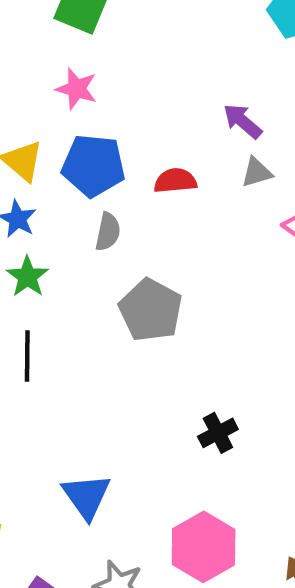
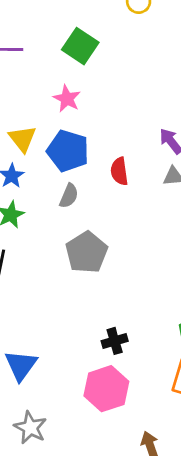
red semicircle: (175, 181) -> (119, 171), turned -104
pink hexagon: (204, 547) -> (106, 389), moved

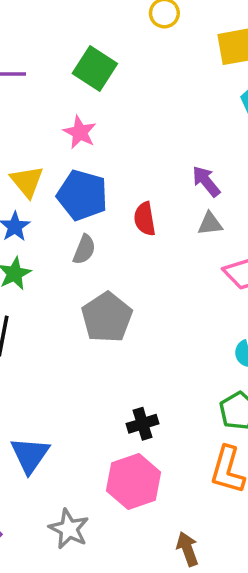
gray star: (30, 428) -> (69, 529), moved

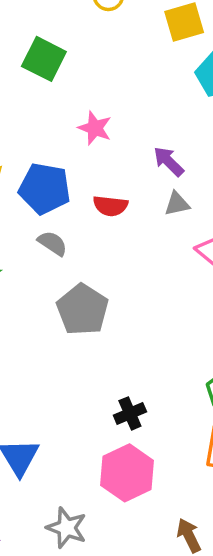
pink star: (80, 132) -> (95, 128), moved
red semicircle: (145, 219) -> (110, 206), turned -68
gray semicircle: (84, 249) -> (52, 243), turned -72

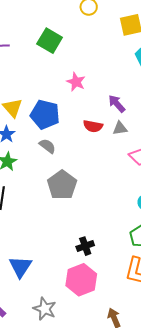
red semicircle: (110, 206) -> (93, 126), moved

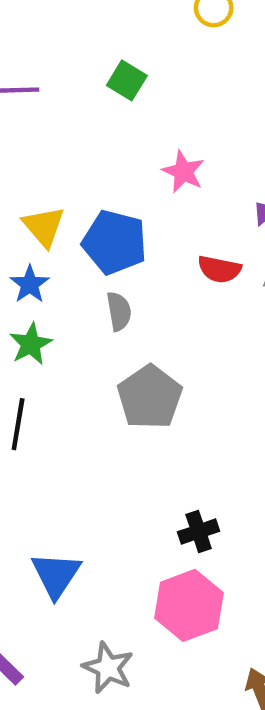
green square: (50, 41) -> (127, 80), size x0.7
gray semicircle: (47, 146) -> (119, 311), turned 42

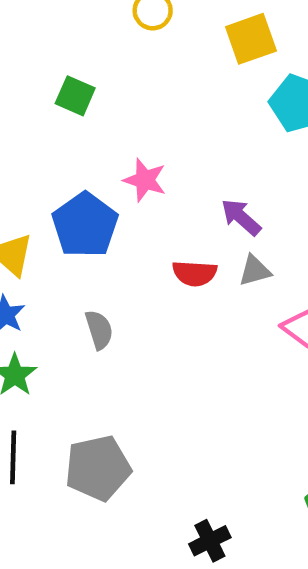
blue pentagon: (115, 242) -> (85, 225), moved, turned 30
gray pentagon: (150, 397) -> (98, 468), moved, turned 30

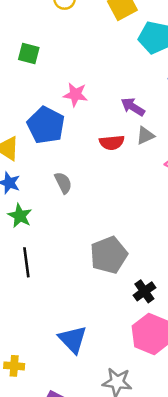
gray pentagon: (98, 468) -> (109, 255), moved

